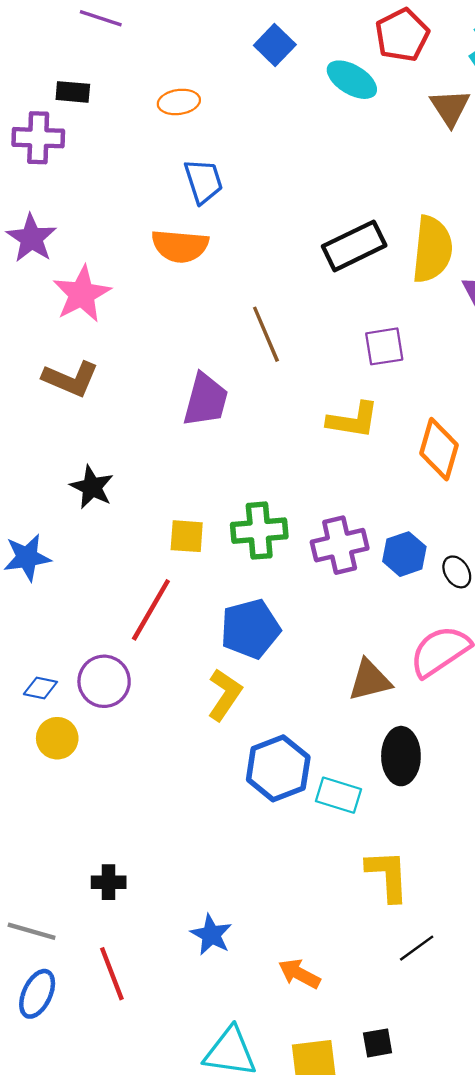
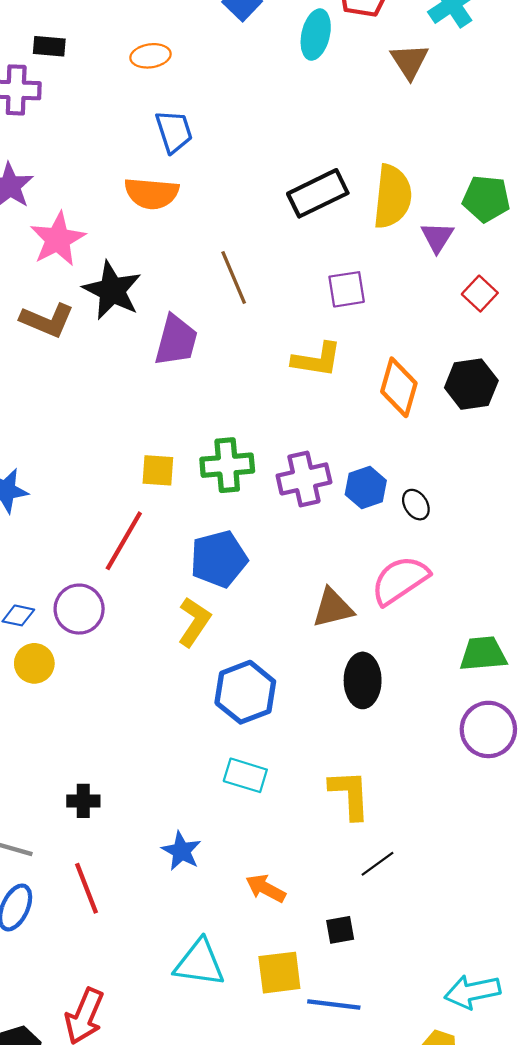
cyan ellipse: (352, 80) -> (316, 35), turned 72
black star: (92, 487) -> (112, 290), moved, size x1.4
cyan rectangle: (338, 795) -> (245, 775), moved
black square: (378, 1043) -> (340, 930), moved

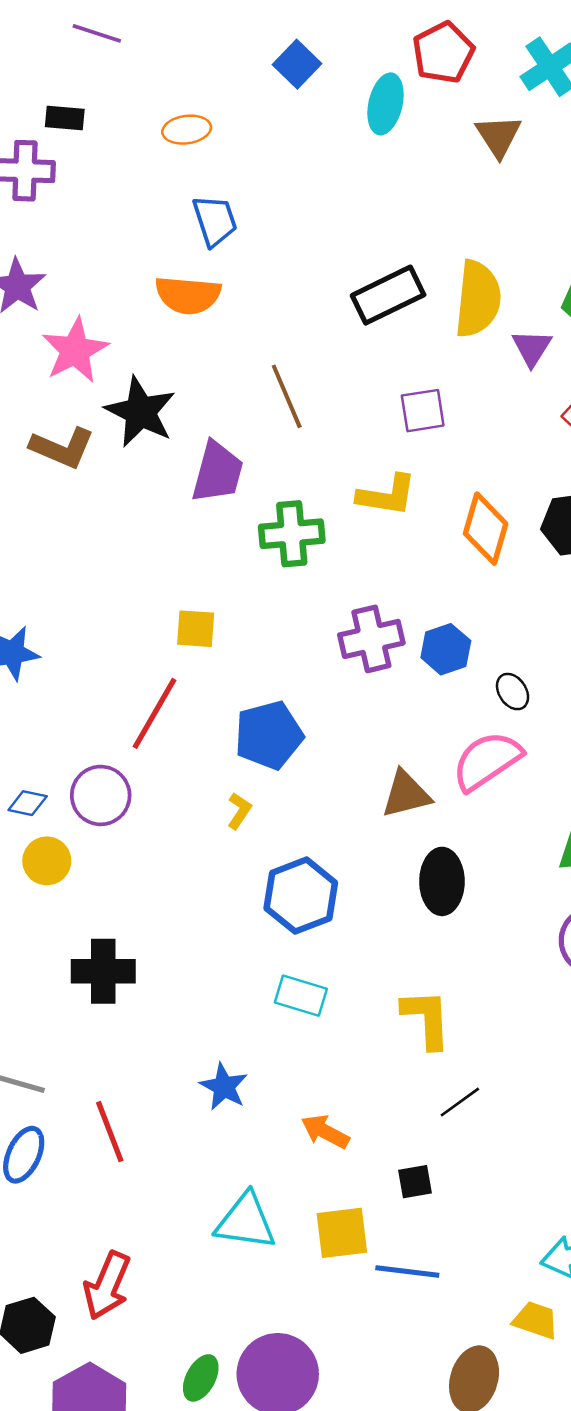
green cross: (227, 465) -> (292, 534), moved
black ellipse: (416, 505) -> (513, 692), moved
yellow L-shape: (194, 622) -> (239, 811), size x0.6
black cross: (83, 801) -> (103, 971), moved, size x1.6

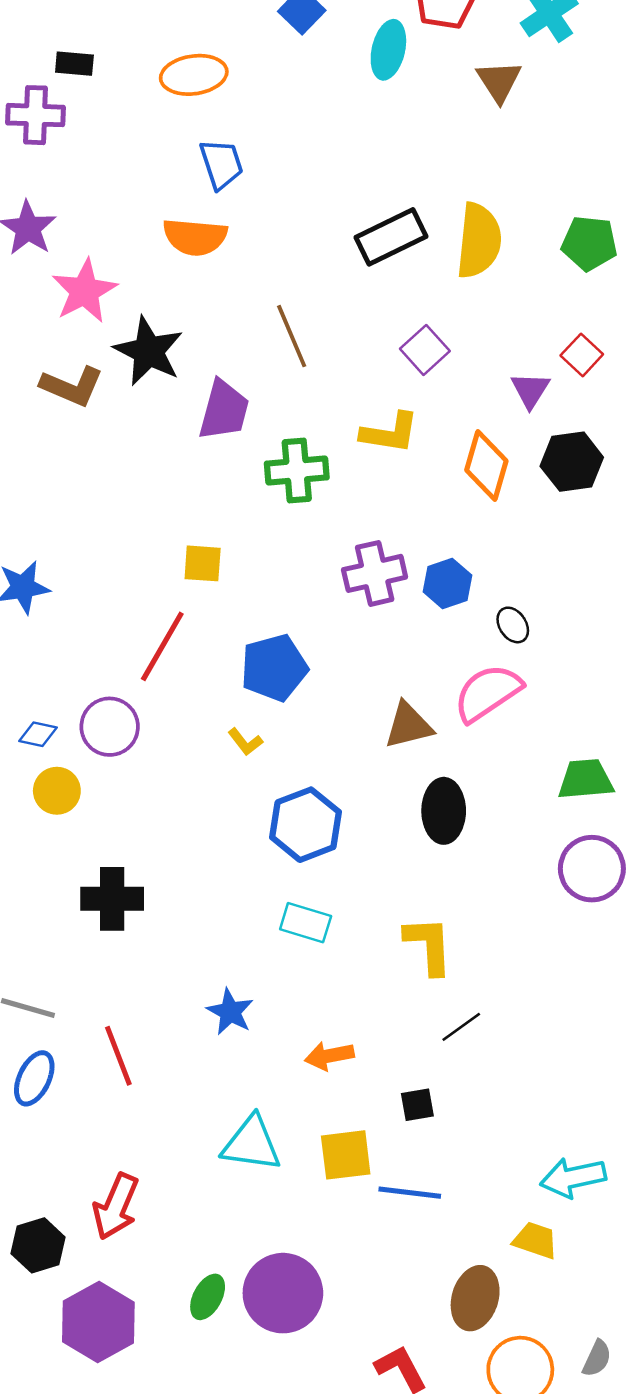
orange ellipse: (187, 130) -> (194, 75), size x1.4
purple triangle: (532, 348) -> (530, 390), moved
purple square: (423, 411) -> (425, 350), turned -33
yellow L-shape: (239, 811) -> (245, 742), turned 108
orange arrow: (325, 1132) -> (329, 1056), turned -39

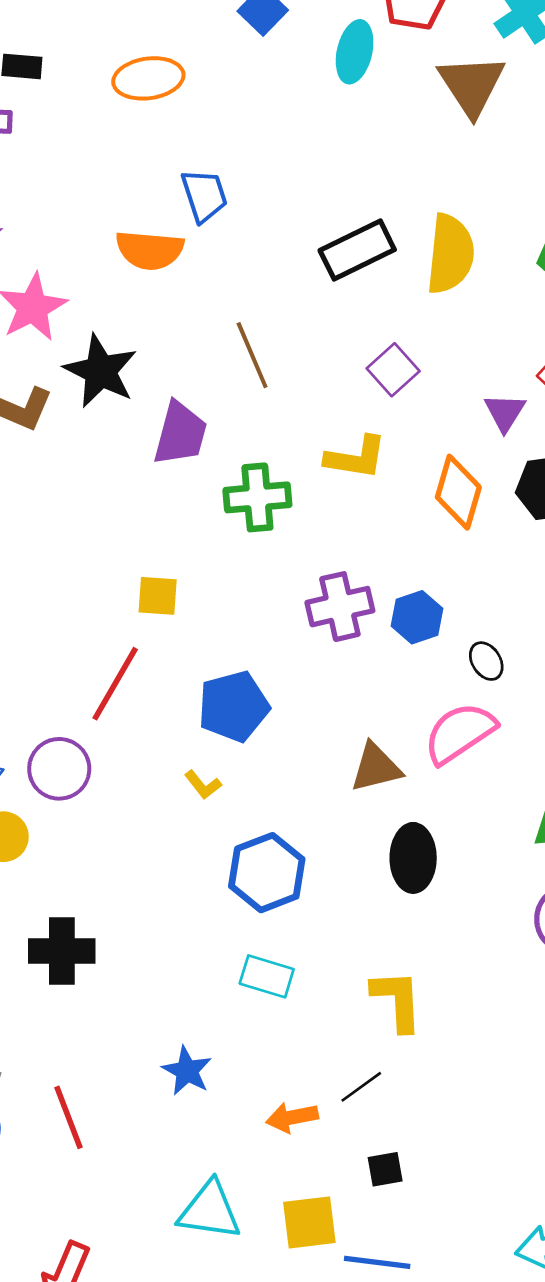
brown triangle: (499, 81) -> (472, 85), size x1.4
blue trapezoid: (221, 164) -> (204, 195), moved
black line: (461, 1027) -> (361, 1087), moved

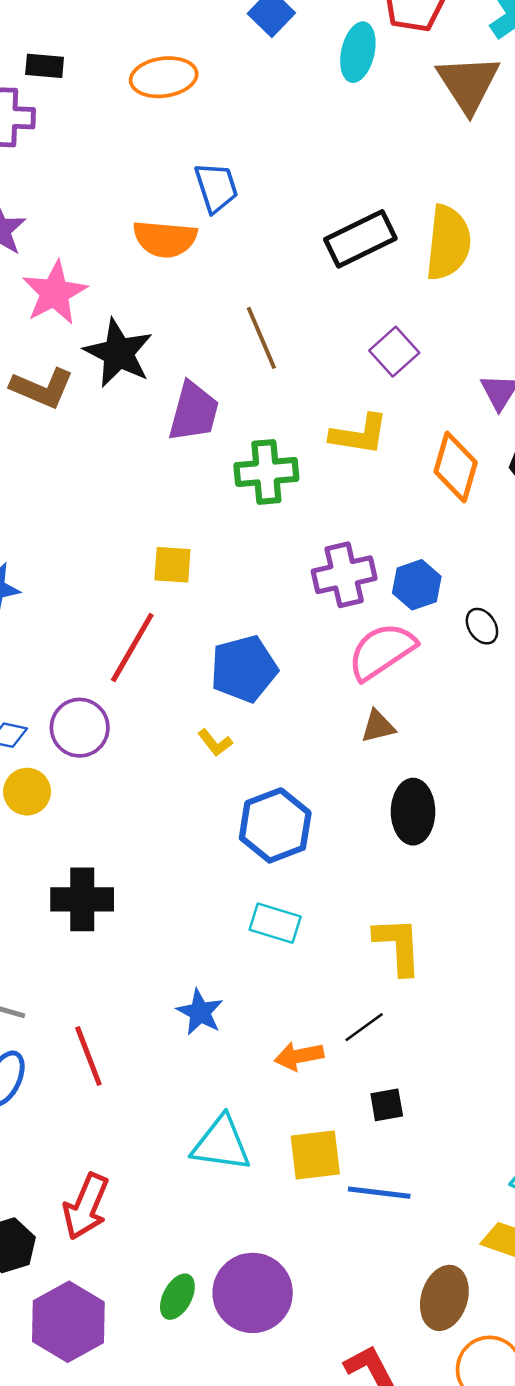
pink semicircle: (460, 733) -> (382, 651), moved
brown triangle: (376, 767) -> (378, 726), size x0.7

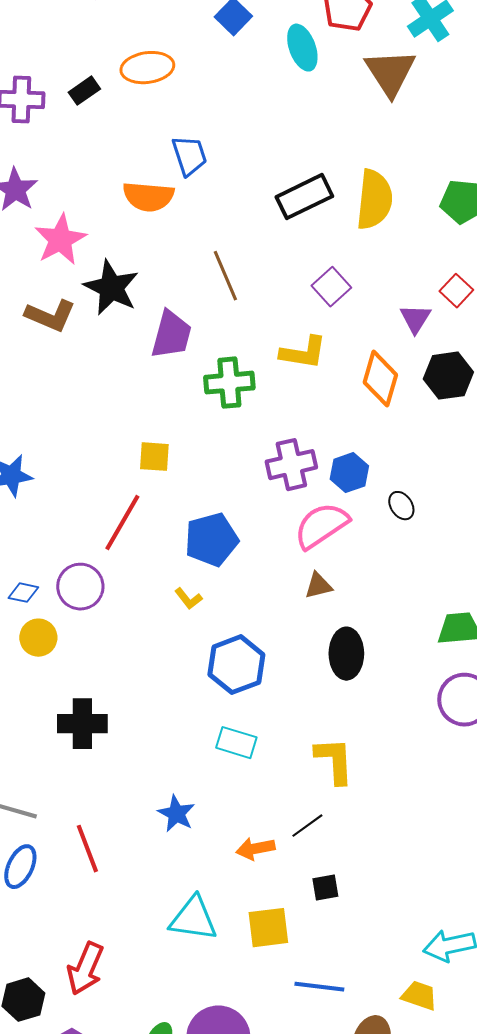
cyan ellipse: (358, 52) -> (302, 48), turned -33
black rectangle: (45, 66) -> (84, 91), moved, turned -40
blue line: (379, 1193) -> (319, 987), moved

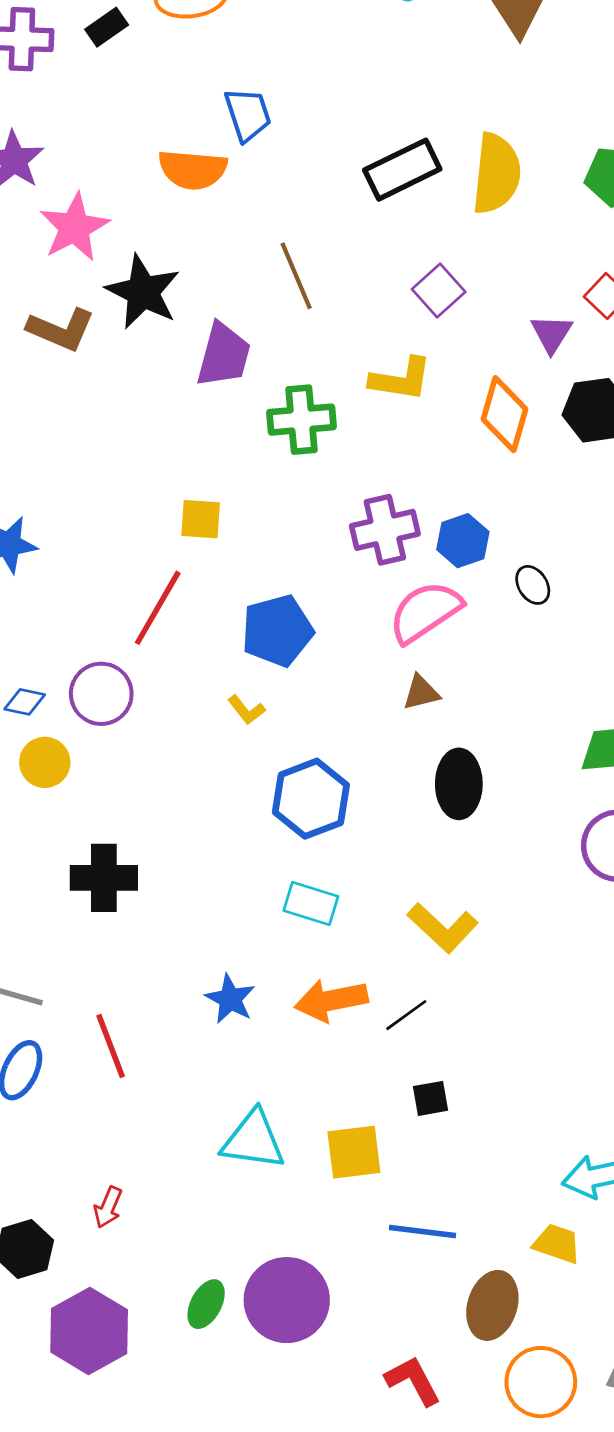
yellow L-shape: (334, 761) -> (443, 928), turned 136
orange arrow: (255, 849) -> (331, 1000), moved, size x1.4
red arrow: (85, 969) -> (108, 1207), size x0.6

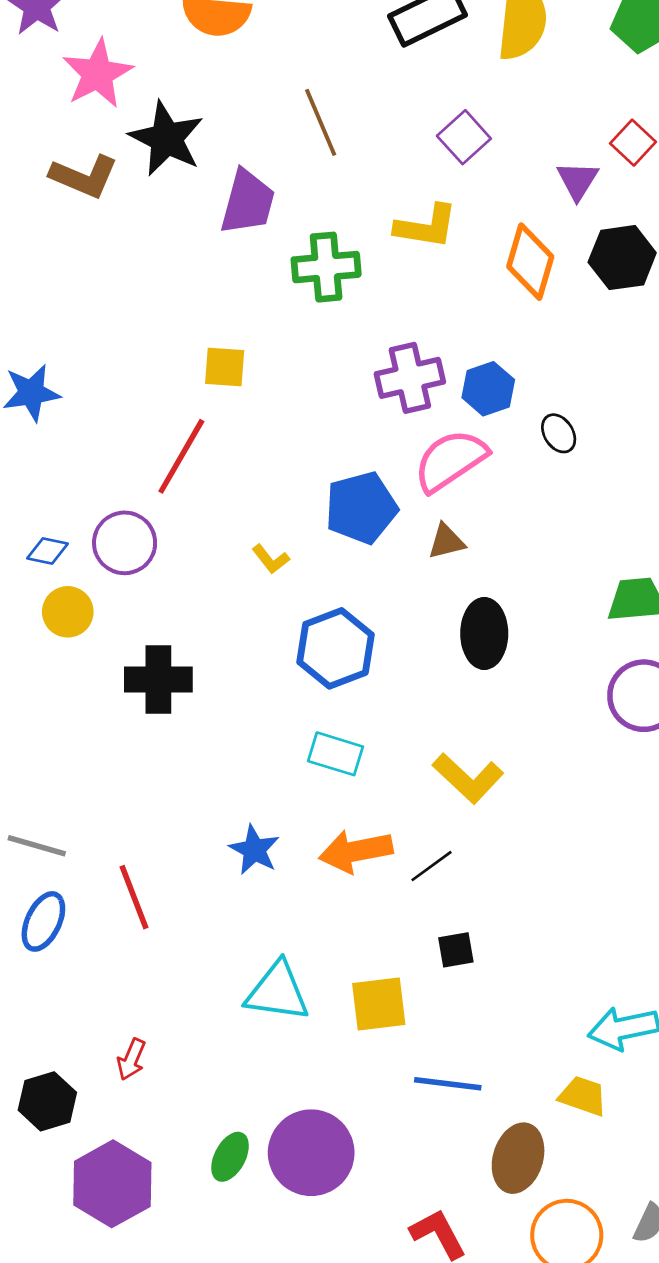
blue pentagon: (277, 631) -> (361, 508), moved
black cross: (104, 878) -> (158, 679), moved

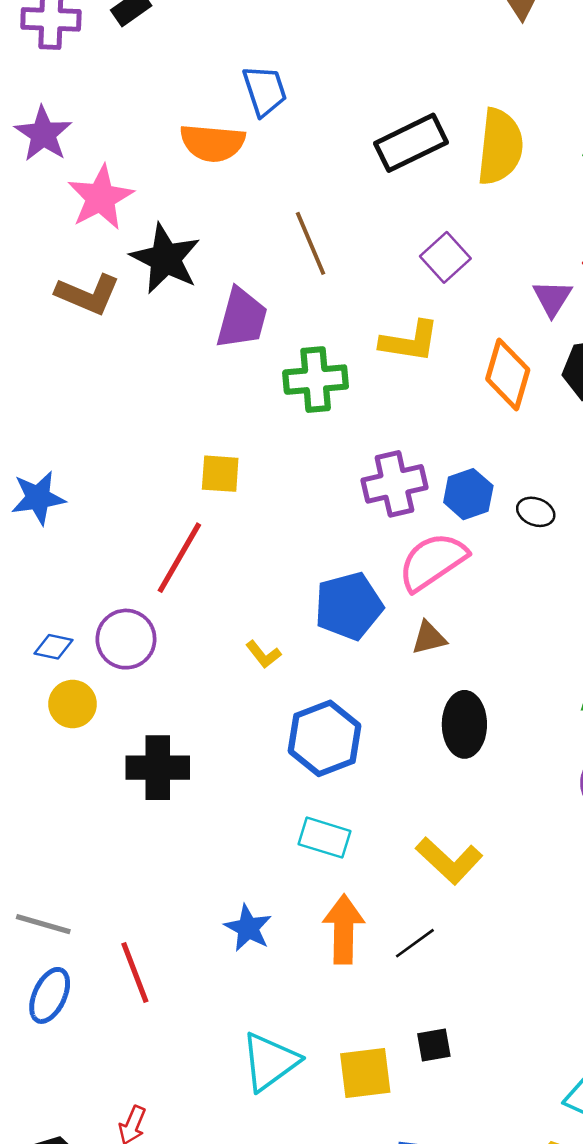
black ellipse: (559, 433) -> (536, 512), moved, turned -36
orange arrow: (356, 851) -> (344, 929), turned 102
black square: (456, 950) -> (434, 1045), moved
cyan triangle: (277, 992) -> (270, 1062), turned -44

